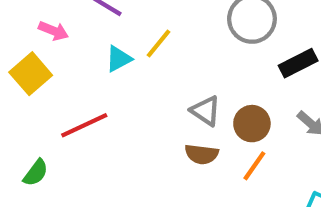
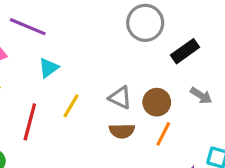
yellow line: (159, 43) -> (71, 106), moved
red line: (84, 125) -> (30, 122), turned -42

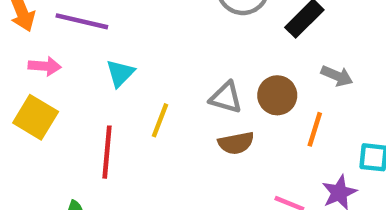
orange line: (163, 134) -> (315, 129), moved

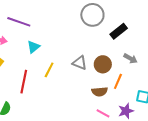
brown semicircle: (236, 143) -> (100, 92), moved

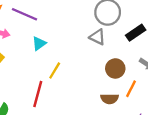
gray triangle: (80, 63) -> (97, 37), moved
red line: (24, 82) -> (38, 94), moved

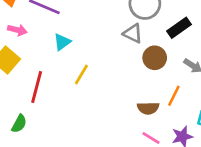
brown circle: (115, 68) -> (155, 58), moved
red line: (38, 94) -> (37, 87), moved

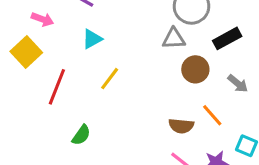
gray triangle: (133, 33) -> (174, 39), turned -35
orange line: (174, 96) -> (212, 115), turned -75
green semicircle: (19, 124) -> (81, 135), moved

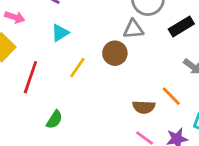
brown circle: (195, 69) -> (115, 53), moved

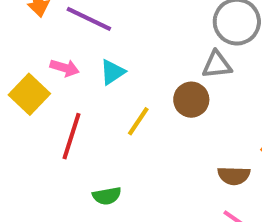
pink arrow: (15, 17) -> (65, 68), moved
green semicircle: (54, 120) -> (107, 196), turned 48

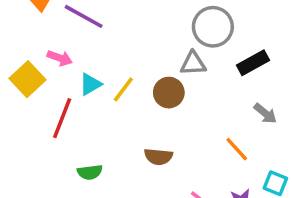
cyan triangle: (112, 72) -> (90, 84), moved
yellow line: (138, 121) -> (123, 89), moved
brown semicircle: (234, 176) -> (158, 157), moved

